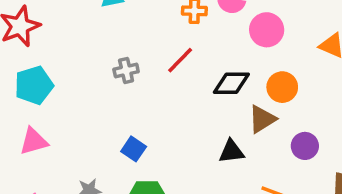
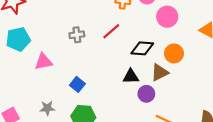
pink triangle: (34, 141) -> (43, 62), moved
purple circle: (305, 146) -> (146, 94), moved
black triangle: (232, 151) -> (131, 76), moved

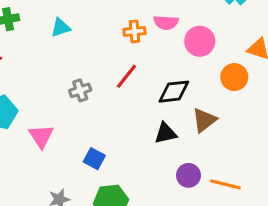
orange circle: (174, 53) -> (234, 77), moved
pink triangle: (43, 62) -> (41, 136), turned -42
purple circle: (146, 94) -> (188, 175), moved

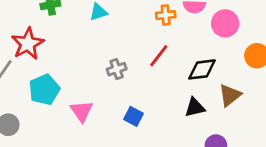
blue square: (94, 159) -> (133, 116), moved

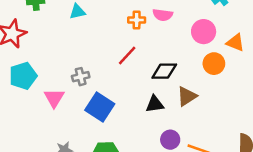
pink circle: (225, 23) -> (204, 32), moved
gray cross: (117, 69) -> (81, 77), moved
blue square: (133, 116) -> (100, 107), size x1.6

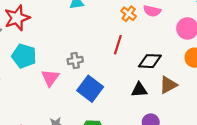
orange cross: (137, 20) -> (129, 14), turned 32
red line: (127, 55) -> (118, 45), turned -30
cyan pentagon: (23, 76) -> (24, 56), turned 30

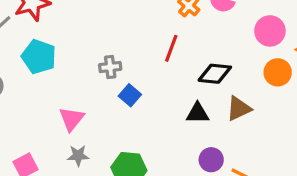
pink triangle: (50, 78) -> (72, 119), moved
blue square: (90, 89) -> (130, 95), moved, size x0.6

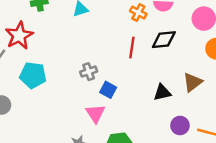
black diamond: (215, 74) -> (164, 40), moved
pink triangle: (72, 119) -> (95, 113), moved

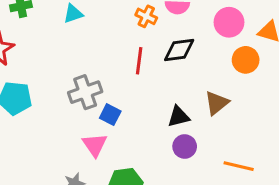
gray cross: (89, 72) -> (85, 92), size x1.5
purple circle: (180, 125) -> (185, 146), moved

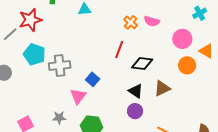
black diamond: (179, 50) -> (142, 64), moved
gray cross: (85, 92) -> (60, 65), moved
black triangle: (179, 117) -> (136, 91), turned 35

